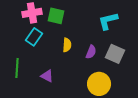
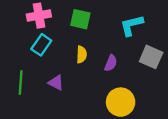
green square: (56, 16) -> (80, 19), moved
gray square: (115, 54) -> (151, 57), moved
purple triangle: (47, 76) -> (56, 83), moved

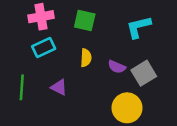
cyan rectangle: (41, 45) -> (44, 48), turned 30
gray square: (151, 57) -> (144, 73), moved, turned 35
purple semicircle: (111, 63) -> (117, 67), turned 91

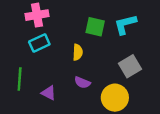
green square: (85, 21) -> (95, 27), moved
purple semicircle: (117, 67) -> (82, 82), moved
purple triangle: (59, 87) -> (49, 93), moved

